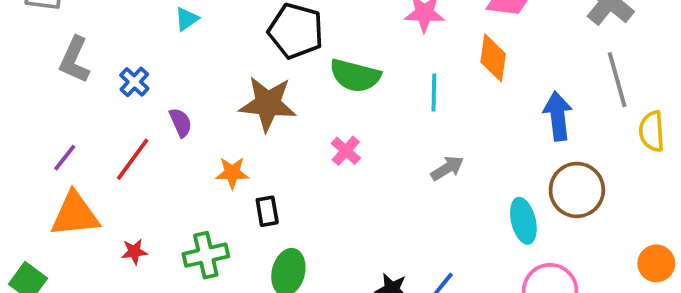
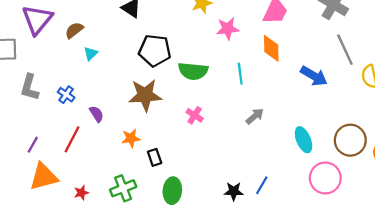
blue arrow: (558, 116) -> (314, 76), turned 136
brown circle: (577, 190) -> (350, 140), moved

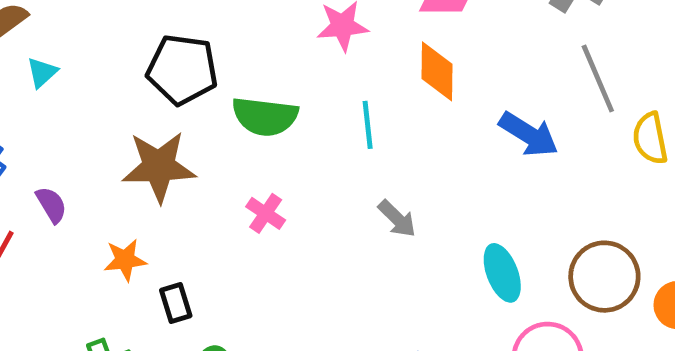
gray arrow: (255, 116) -> (397, 219), turned 84

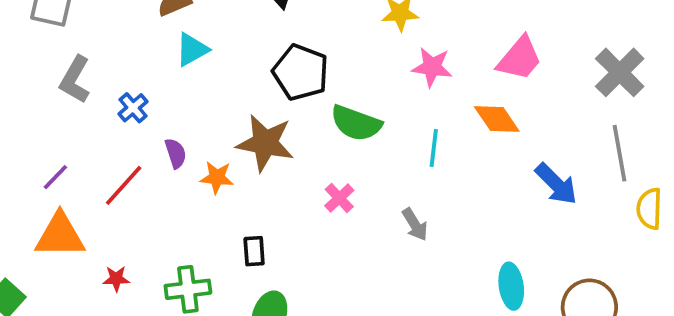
orange diamond: (437, 71) -> (497, 119), turned -48
cyan triangle: (42, 72) -> (192, 50), size x1.4
gray arrow: (397, 219) -> (415, 224), moved
orange star: (125, 260) -> (217, 177), moved

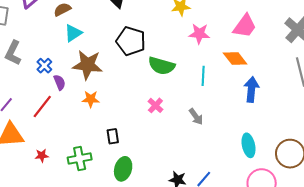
brown star: (265, 143) -> (88, 65), moved
purple semicircle: (176, 153) -> (60, 82), moved
blue arrow: (556, 184) -> (251, 89), moved, turned -125

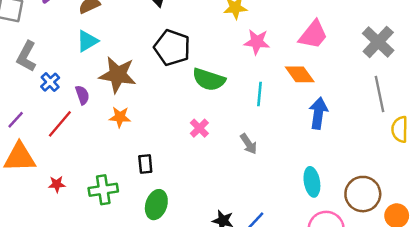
cyan triangle: (73, 33) -> (87, 41), moved
blue cross: (44, 66) -> (50, 82), moved

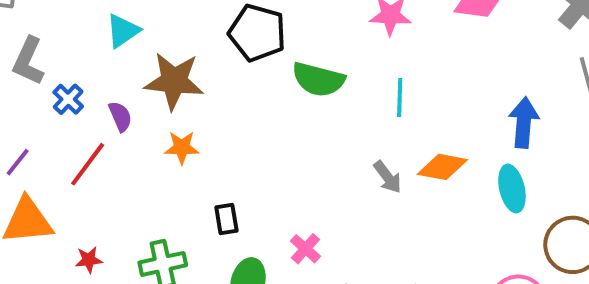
orange diamond: (300, 74) -> (442, 167), moved, turned -40
blue arrow: (318, 113) -> (524, 123), moved
pink cross: (199, 128) -> (305, 249), moved
cyan ellipse: (312, 182) -> (512, 189), moved

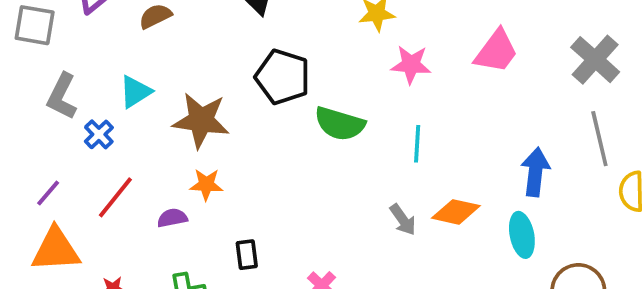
cyan triangle: (123, 31) -> (135, 92), moved
purple semicircle: (120, 116) -> (172, 218), moved, turned -80

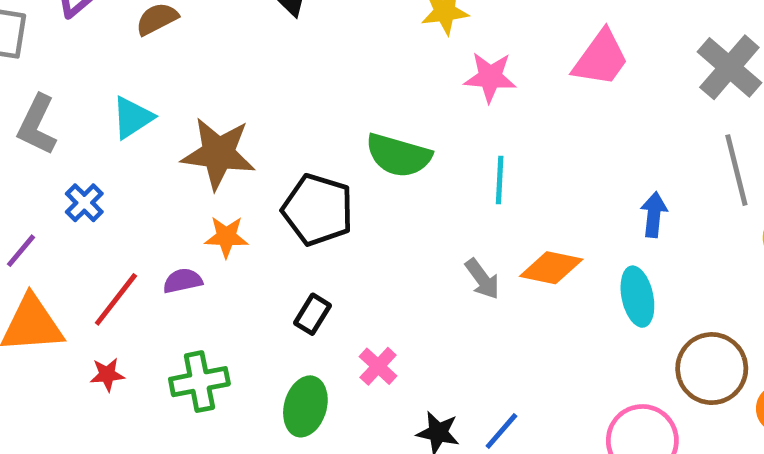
black pentagon: (283, 77) -> (318, 210), moved
blue cross: (99, 134) -> (84, 203), moved
blue arrow: (535, 172) -> (654, 215), size x0.7
red line: (115, 197) -> (116, 299), moved
black rectangle: (247, 255) -> (313, 314), moved, turned 40

